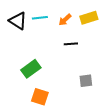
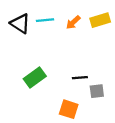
black line: (71, 44) -> (80, 78), moved
orange square: (40, 97) -> (69, 109), moved

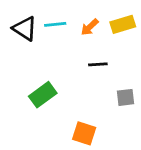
black line: (80, 78) -> (98, 64), moved
gray square: (97, 91) -> (126, 97), moved

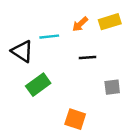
cyan line: (55, 24) -> (49, 37), moved
black triangle: (25, 28) -> (22, 51), moved

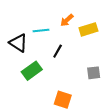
yellow rectangle: (110, 22) -> (88, 29), moved
black line: (88, 57) -> (58, 51), moved, turned -56

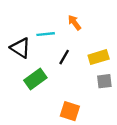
orange arrow: (67, 20) -> (74, 23), turned 96
yellow rectangle: (88, 29) -> (99, 57), moved

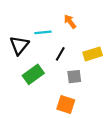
black triangle: (20, 48) -> (19, 45), turned 36
gray square: (104, 81) -> (74, 77), moved

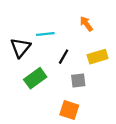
orange arrow: (70, 22) -> (86, 24), moved

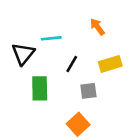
green rectangle: (35, 78) -> (40, 88), turned -55
orange square: (69, 110) -> (78, 124), turned 30

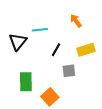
green rectangle: (40, 88) -> (26, 82), moved
orange square: (78, 124) -> (50, 97), moved

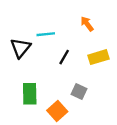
gray square: (69, 71) -> (79, 91), moved, turned 32

